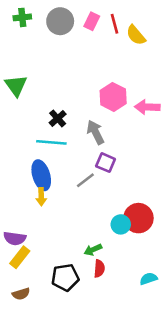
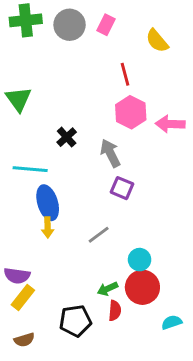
green cross: (22, 17) -> (26, 20), size x1.5
red line: (114, 24) -> (125, 74), moved
cyan line: (51, 142) -> (30, 169), moved
gray line: (85, 180) -> (99, 235), moved
red circle: (138, 218) -> (142, 287), moved

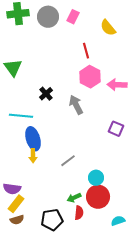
purple square: (122, 188) -> (116, 129), moved
brown semicircle: (24, 340) -> (17, 220), moved

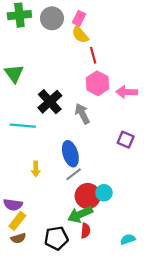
yellow semicircle: (108, 28) -> (80, 35), moved
black cross: (46, 94) -> (50, 102), size x1.6
blue ellipse: (33, 139) -> (70, 154), moved
red circle: (98, 197) -> (88, 196), moved
green arrow: (74, 198) -> (80, 214), size x1.6

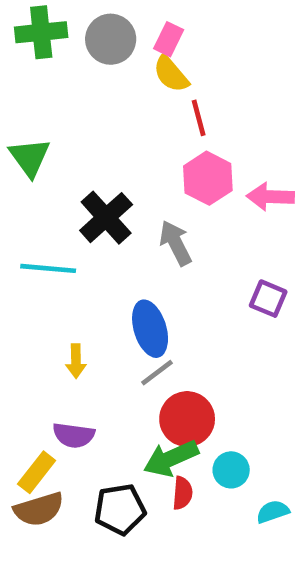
cyan circle: (104, 193) -> (231, 470), moved
purple semicircle: (13, 205) -> (74, 435), moved
brown semicircle: (18, 238) -> (39, 509), size x1.5

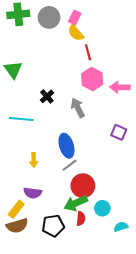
black cross: (106, 218) -> (47, 96), size x0.6

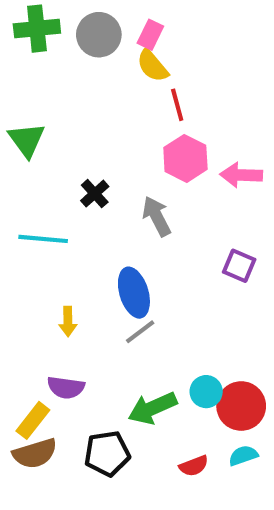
red circle: (83, 186) -> (241, 406), moved
cyan circle: (102, 208) -> (206, 392), moved
red semicircle: (81, 219) -> (194, 466), moved, turned 64

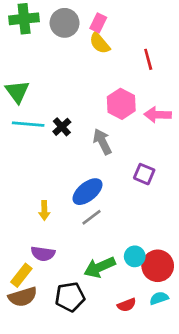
red line: (177, 105) -> (148, 59), moved
cyan line: (43, 239) -> (28, 124), moved
purple square: (239, 266) -> (144, 174), moved
blue ellipse: (134, 293) -> (87, 192), turned 68

